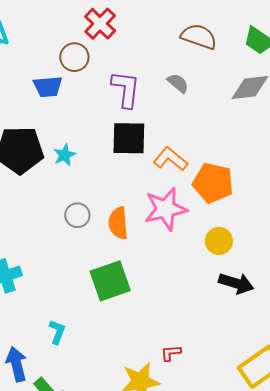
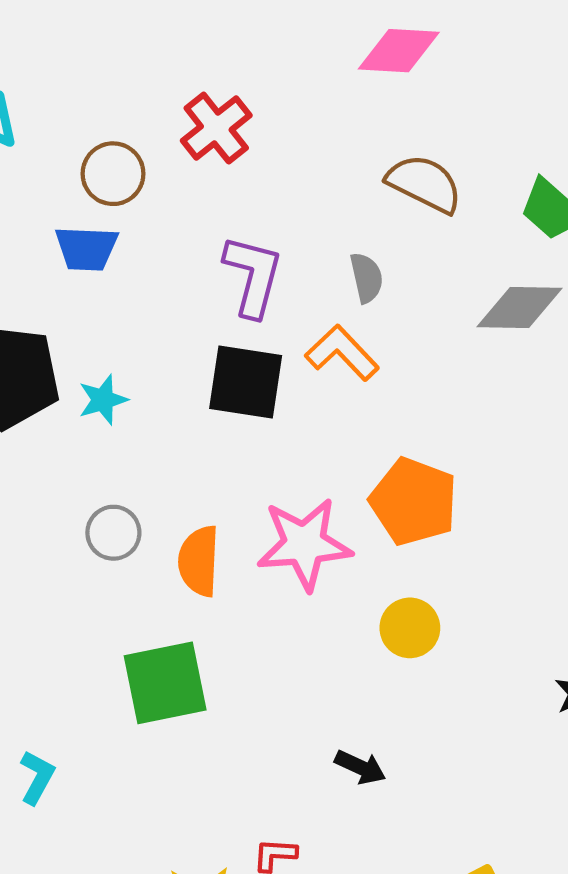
brown circle: (74, 57) -> (113, 174), moved
gray semicircle: (178, 83) -> (366, 278), turned 30
orange L-shape: (170, 159) -> (342, 353), moved
black arrow: (236, 283) -> (360, 767), moved, size x0.7

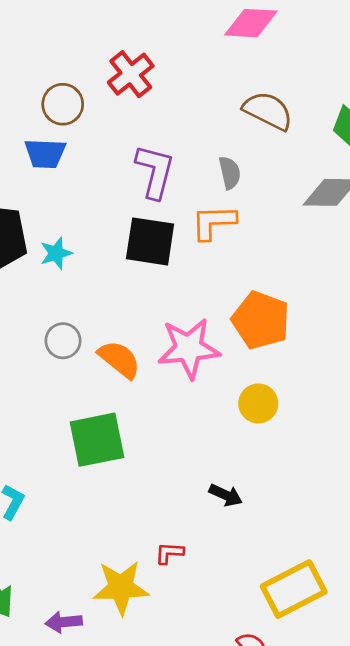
orange L-shape: (342, 353) -> (214, 222), turned -48
orange semicircle: (199, 561) -> (119, 359), turned 126

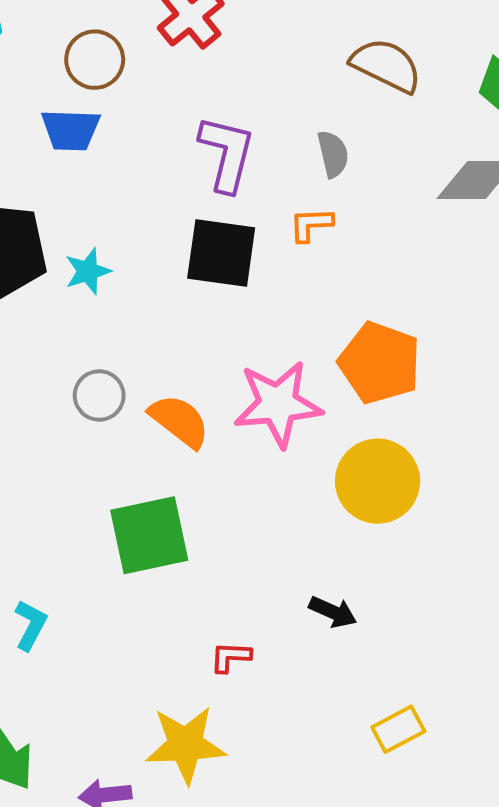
orange L-shape: (214, 222) -> (311, 225), size x0.7
yellow circle: (258, 403) -> (378, 481), size x1.5
red L-shape: (169, 553) -> (231, 657), moved
yellow rectangle: (294, 589) -> (398, 729), moved, size x0.6

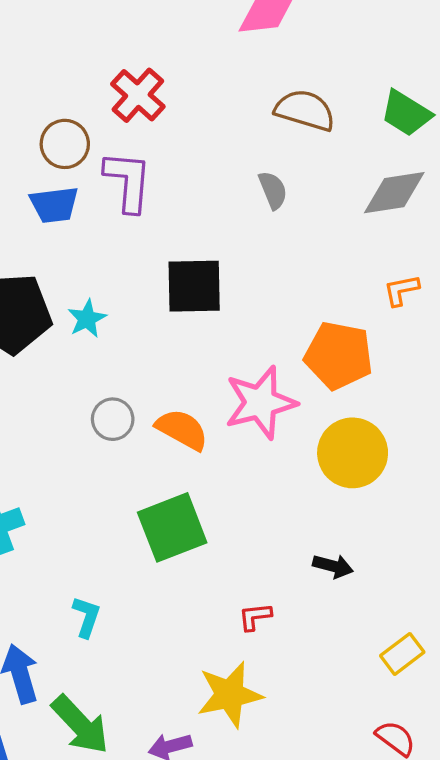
purple L-shape: (227, 154) -> (128, 181), moved
orange L-shape: (311, 225) -> (401, 290), moved

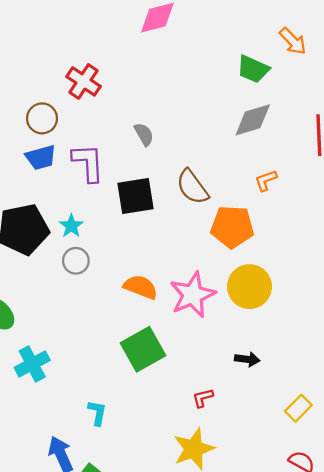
brown semicircle: (305, 110) -> (192, 187), moved, turned -135
purple L-shape: (128, 181) -> (88, 163), moved
gray semicircle: (273, 190) -> (144, 134), moved
pink star: (261, 403) -> (193, 295), moved
gray circle: (113, 419) -> (76, 261), moved

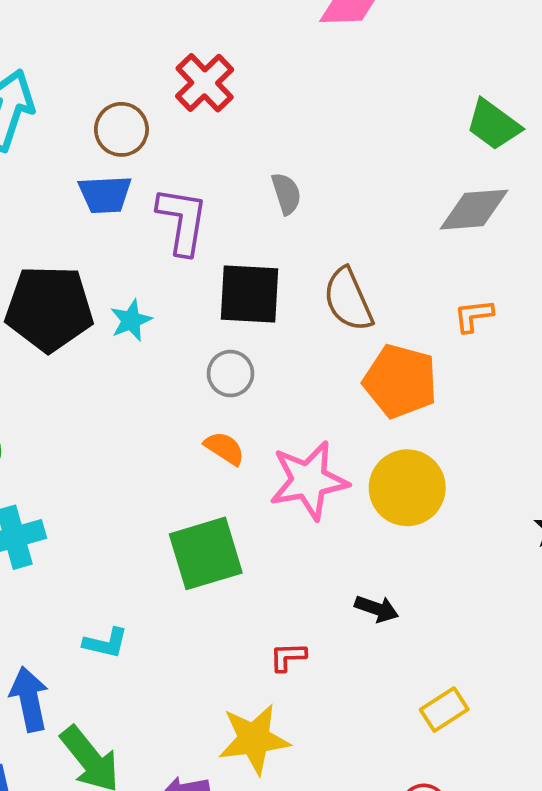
gray circle: (76, 261) -> (230, 374), moved
orange semicircle: (141, 287) -> (224, 448), size x0.7
cyan L-shape: (97, 413) -> (106, 643), turned 80

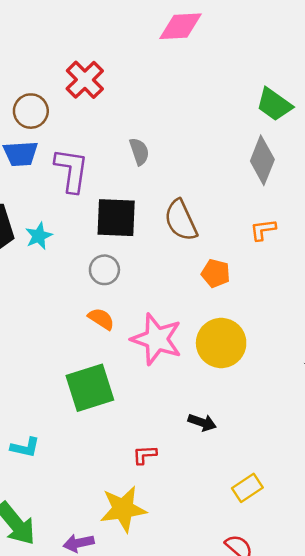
gray diamond: (474, 210) -> (262, 160), turned -63
orange pentagon: (400, 381) -> (216, 273), size x0.6
pink star: (309, 480) -> (157, 339), turned 30

